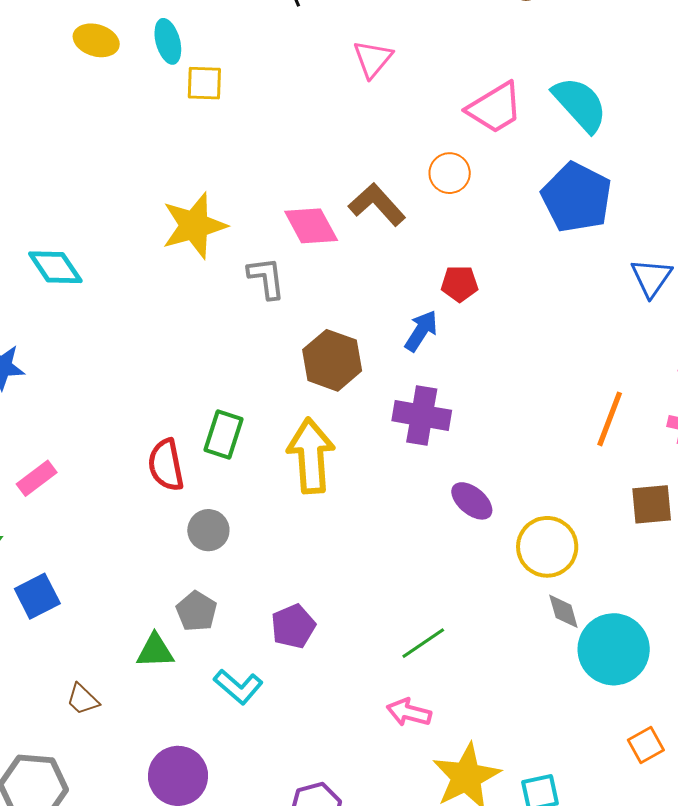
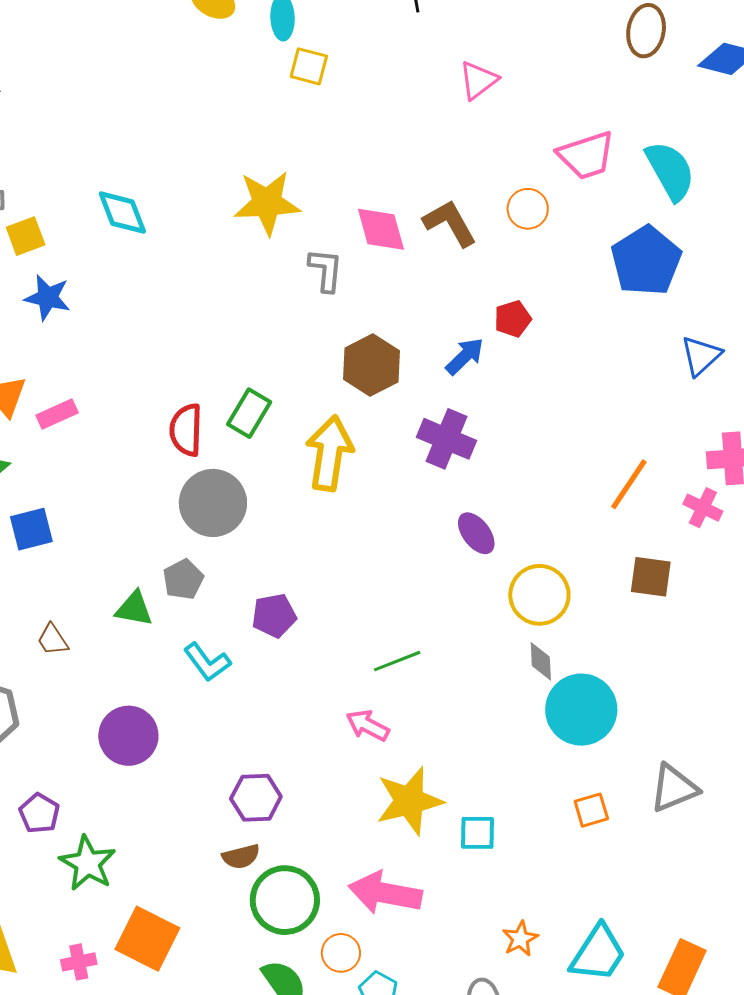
red pentagon: (460, 284) -> (513, 319), turned -30
gray circle: (208, 530) -> (213, 503), size x1.6

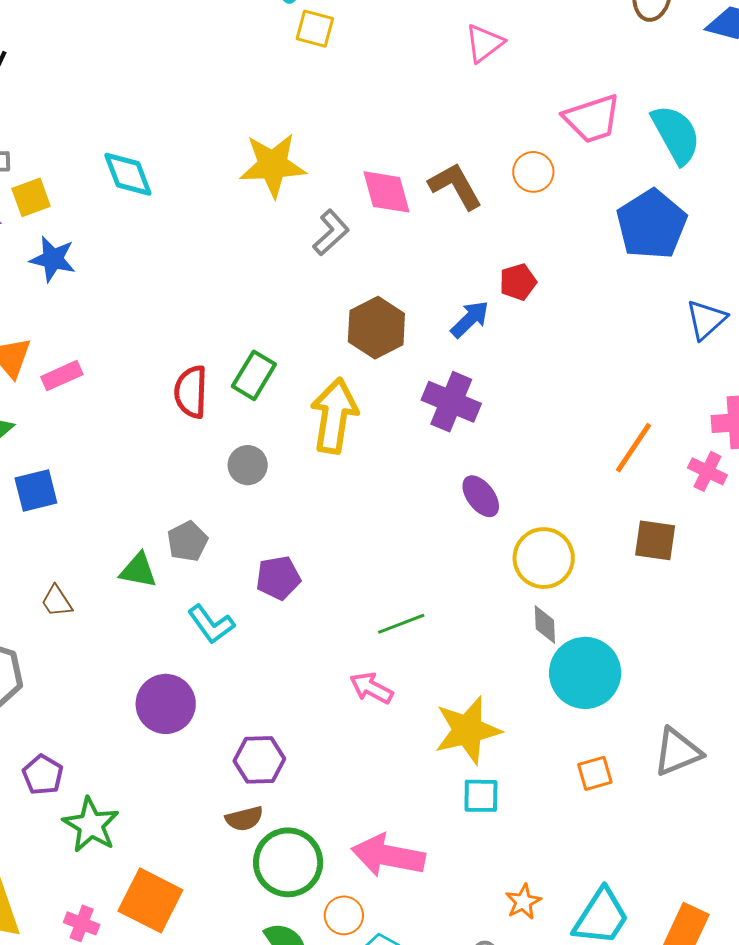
gray L-shape: (326, 270) -> (331, 232), turned 42
gray circle: (213, 503) -> (248, 465), moved, size x0.6
purple circle: (128, 736) -> (166, 704), moved
yellow star: (409, 801) -> (468, 730), moved
pink cross: (79, 962) -> (82, 923), turned 32

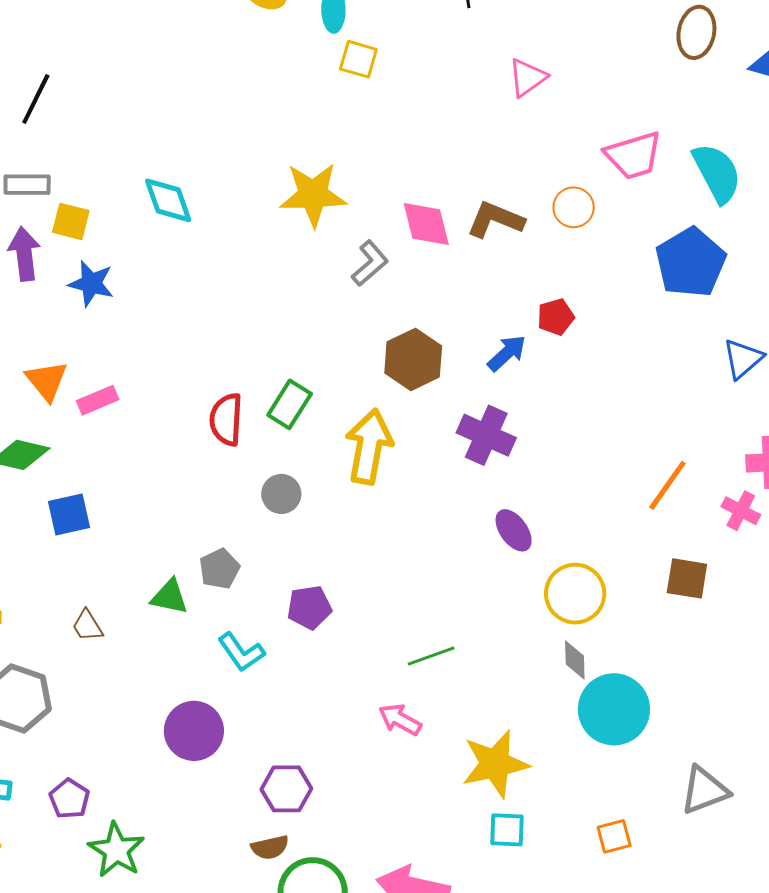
brown L-shape: (455, 186) -> (495, 220), turned -40
yellow square: (31, 197) -> (71, 221), turned 33
orange square: (595, 773) -> (614, 836), moved

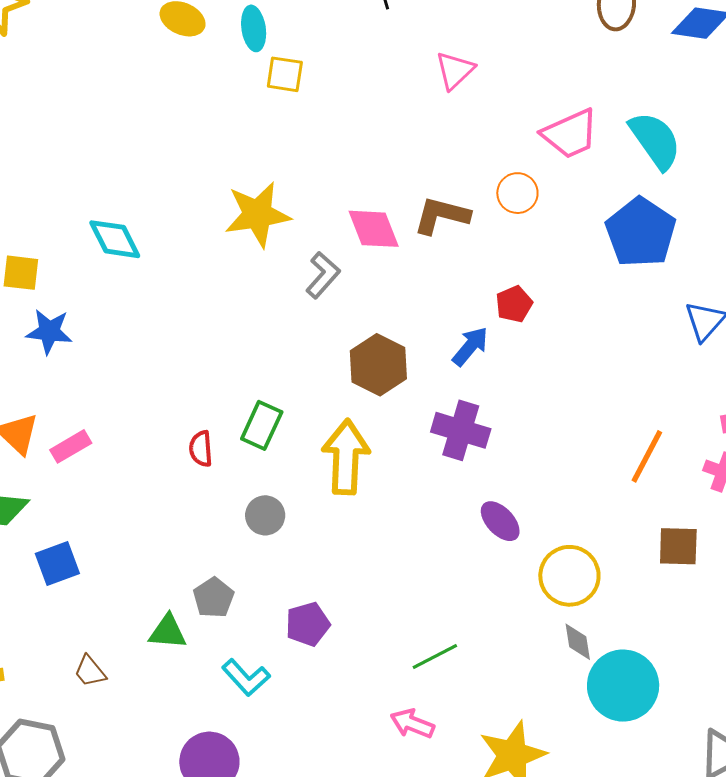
red semicircle: (226, 419) -> (201, 449), size x0.7

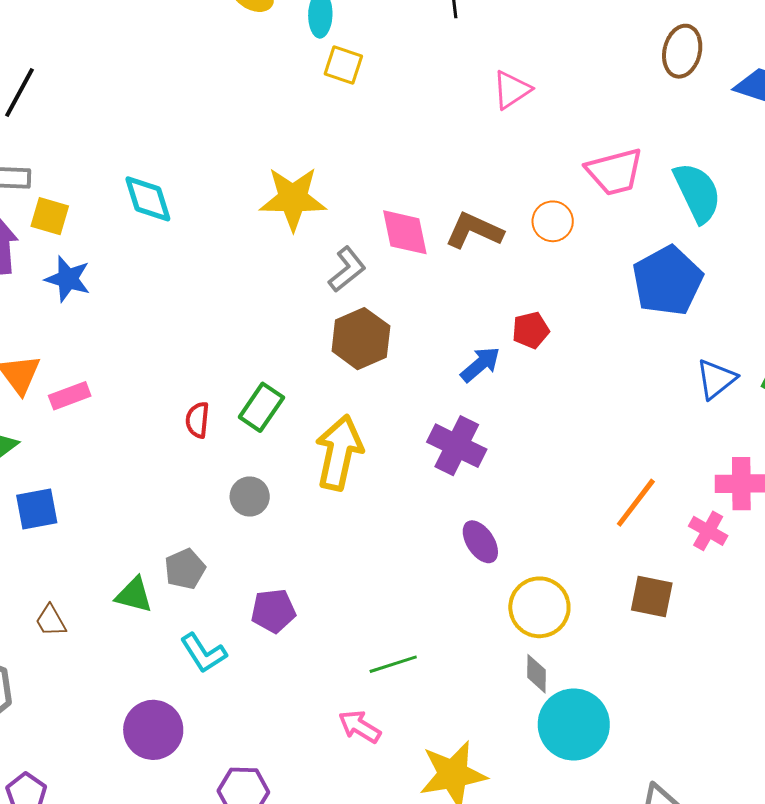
brown hexagon: (378, 365) -> (361, 339), moved

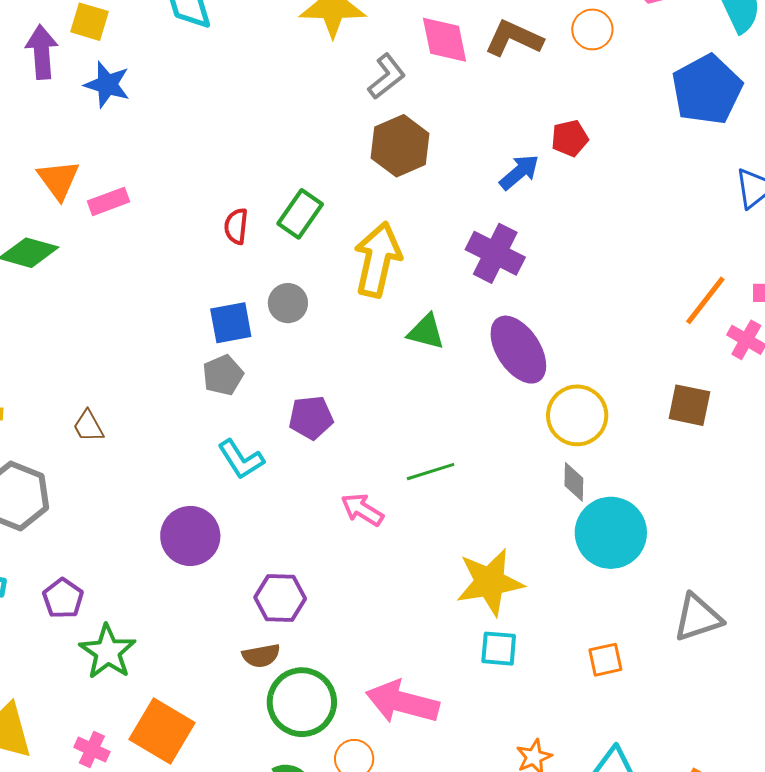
orange line: (636, 503) -> (705, 300), moved
blue square: (37, 509) -> (231, 323), moved
purple ellipse: (480, 542) -> (518, 350), size x1.6
green triangle: (134, 595) -> (426, 332), moved
pink arrow: (360, 727) -> (362, 510), moved

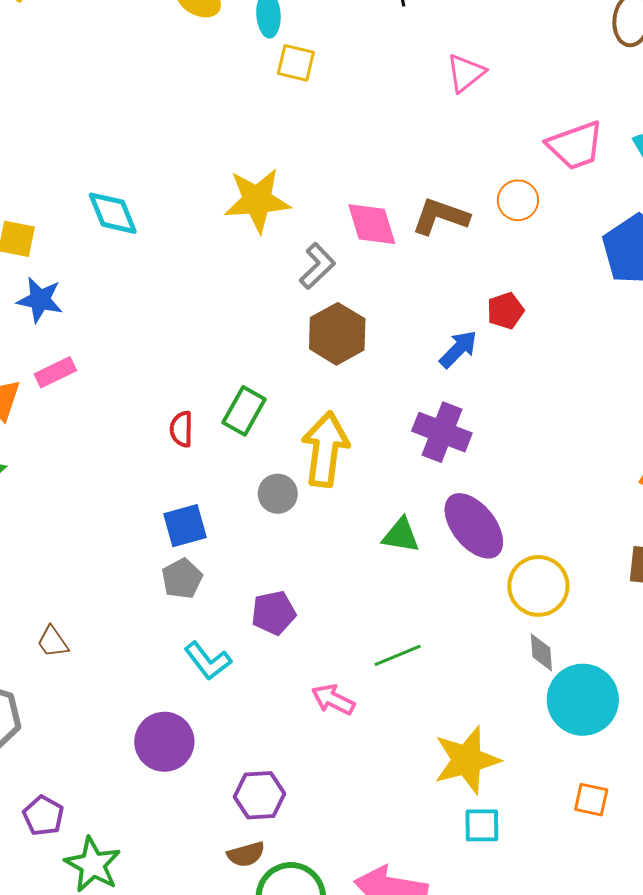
pink rectangle: (108, 201) -> (55, 372), moved
gray circle: (288, 303) -> (278, 494), moved
green triangle: (426, 332) -> (401, 535), moved
orange square: (605, 660) -> (591, 800), moved, turned 30

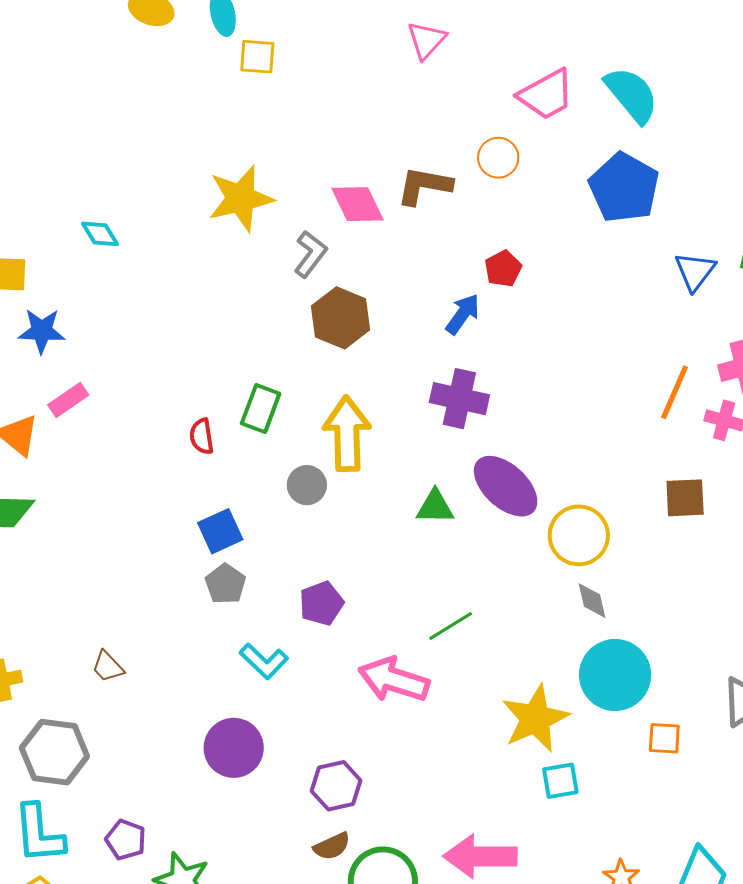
cyan diamond: (113, 213) -> (100, 234), size x0.7
pink arrow: (333, 700) -> (394, 680), size x1.6
cyan circle: (583, 700) -> (615, 675), moved

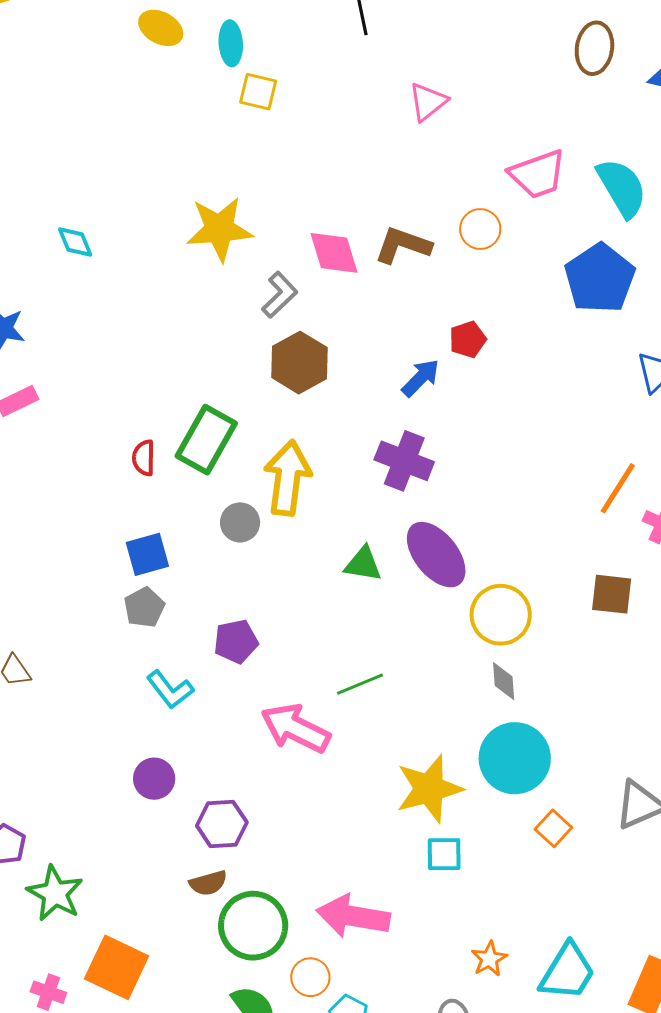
green rectangle: (261, 409) -> (206, 440), size x1.4
orange square: (664, 738) -> (553, 828), turned 30
purple circle: (234, 748) -> (154, 779), moved, size x0.7

